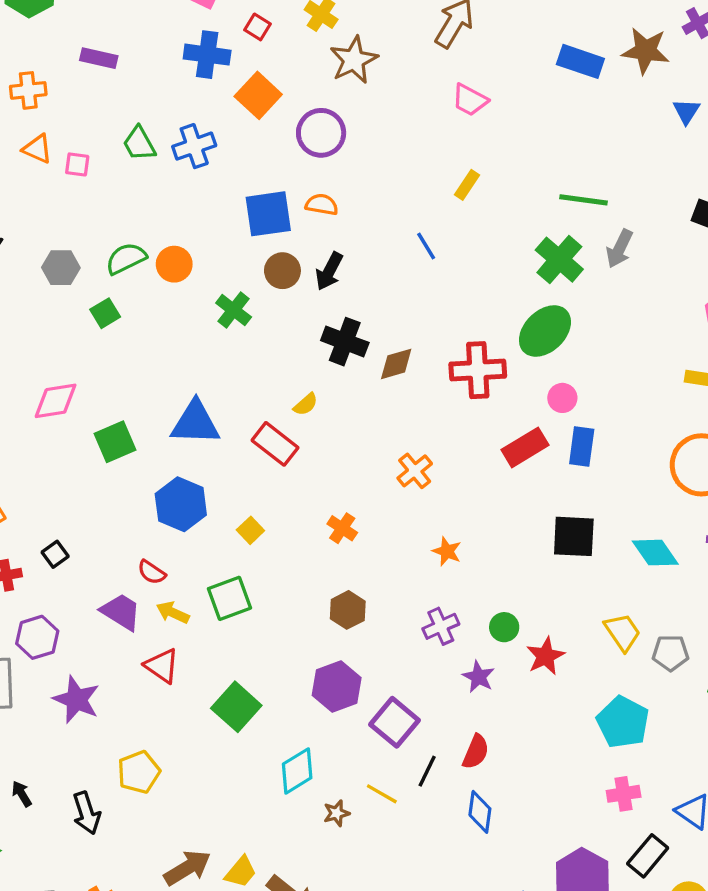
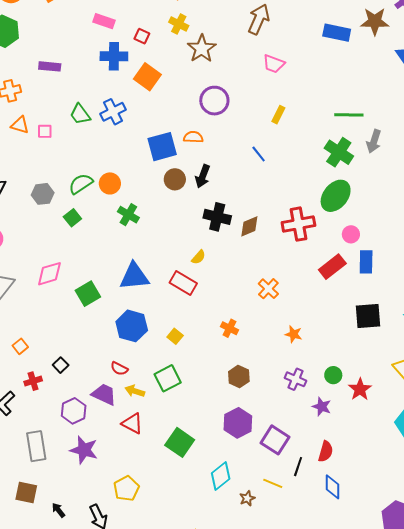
purple circle: (321, 133) -> (214, 101), moved
green cross: (234, 310) -> (128, 215), moved
purple cross: (441, 626) -> (295, 379), turned -35
purple hexagon: (37, 637) -> (74, 411), moved

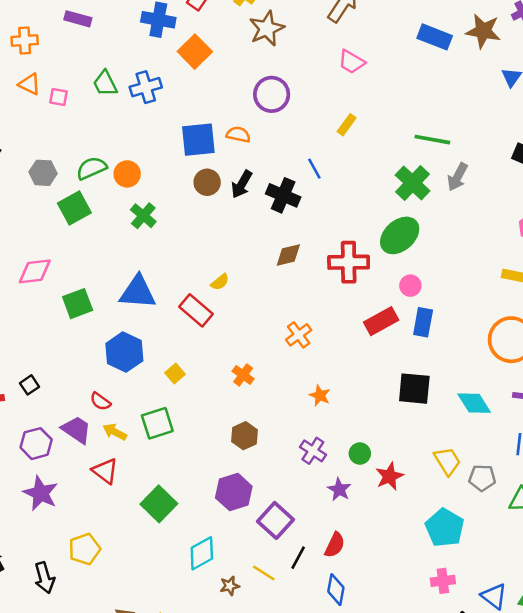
black cross: (217, 217) -> (283, 195), moved
green square: (72, 218) -> (74, 208), size x1.5

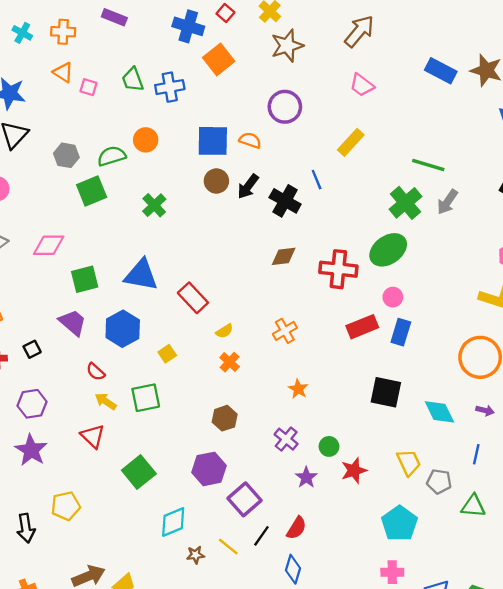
yellow rectangle: (347, 125) -> (351, 142), size x1.4
orange circle: (127, 174) -> (146, 140), moved
yellow semicircle: (220, 282) -> (224, 331), moved
purple trapezoid: (76, 430) -> (73, 323), moved

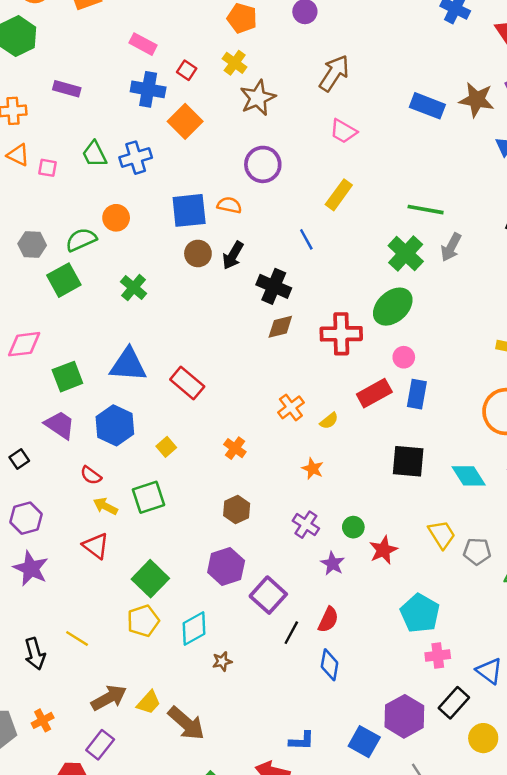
black cross: (285, 201) -> (274, 286), moved
yellow semicircle: (224, 331) -> (329, 421), moved
yellow pentagon: (66, 506) -> (143, 621), moved
cyan pentagon: (399, 524) -> (420, 613), moved
yellow line: (228, 547) -> (77, 639), moved

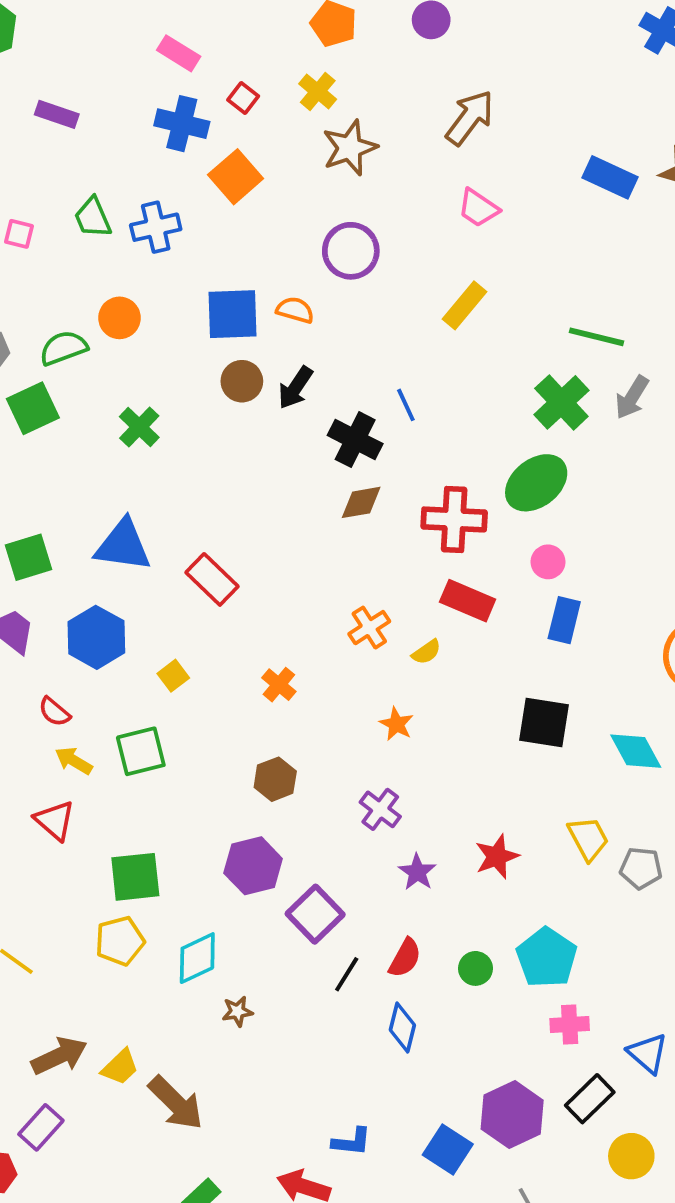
blue line: (306, 239) -> (406, 405), moved
red rectangle: (374, 393) -> (468, 601), moved, turned 48
green circle: (353, 527) -> (475, 968), moved
green square: (150, 579) -> (135, 877), turned 36

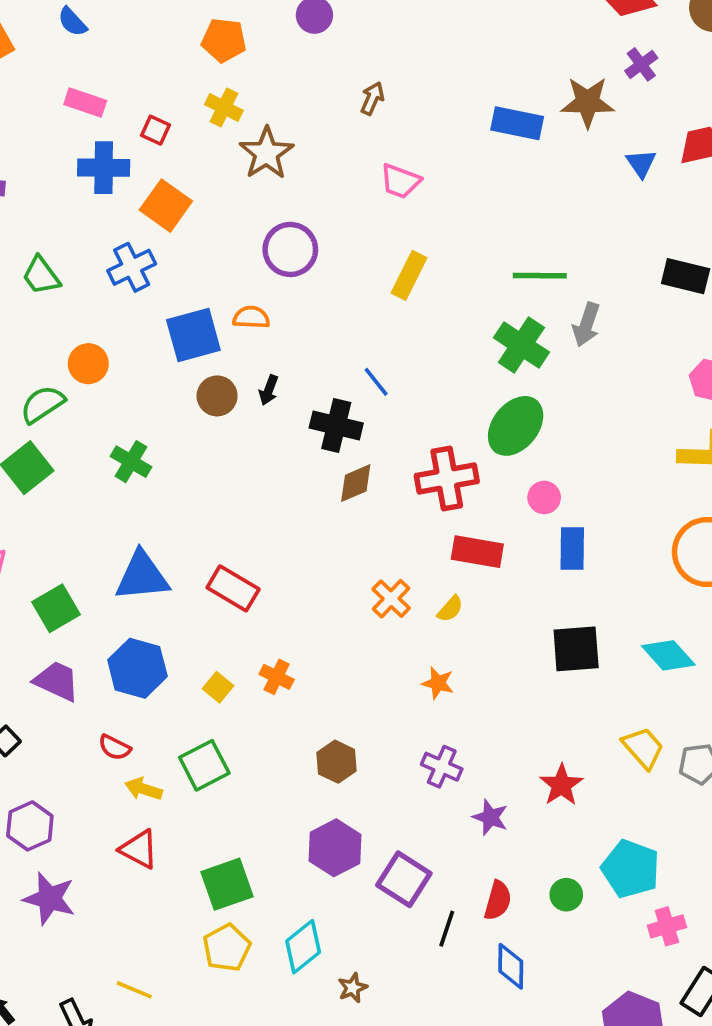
brown arrow: (470, 118) -> (372, 98), size x0.6
blue cross: (156, 227) -> (132, 267), moved
black arrow: (295, 388) -> (269, 390), size x0.7
orange cross: (279, 685) -> (277, 677), moved

